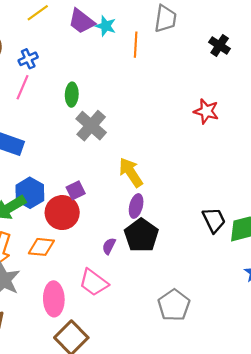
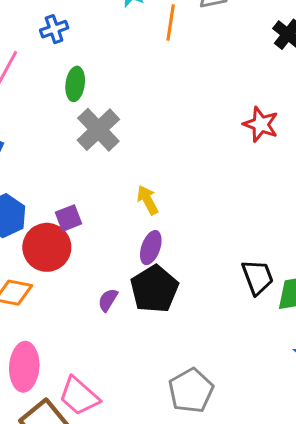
blue cross: (28, 59) -> (54, 29), moved
yellow arrow: (131, 172) -> (148, 200), size x0.7
pink trapezoid: (94, 282) -> (79, 396), moved

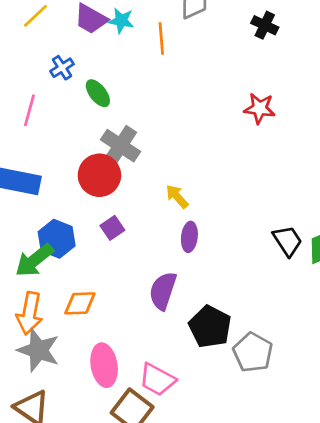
green ellipse: (75, 84) -> (98, 93), moved, turned -32
red circle: (47, 247) -> (99, 175), moved
black pentagon: (154, 289) -> (210, 327), moved
purple semicircle: (108, 300) -> (163, 291), size x1.8

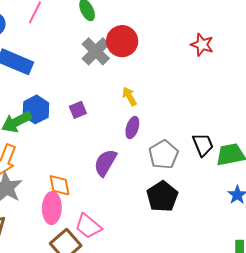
red circle: (99, 175) -> (122, 41), moved
orange diamond: (80, 303) -> (60, 185), moved, turned 70
black pentagon: (210, 327) -> (162, 196), moved
gray pentagon: (253, 352) -> (164, 155), moved

